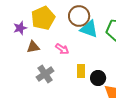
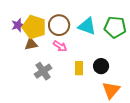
brown circle: (79, 16) -> (59, 25), moved
yellow pentagon: (43, 18) -> (34, 27), moved, turned -30
black circle: (98, 78) -> (101, 66), moved

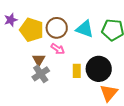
purple star: (18, 25) -> (11, 20), moved
brown triangle: (31, 44) -> (39, 60), moved, turned -48
black circle: (101, 66) -> (99, 69), size x1.6

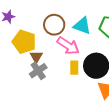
yellow pentagon: (32, 30) -> (24, 42), moved
pink arrow: (58, 49) -> (68, 46), moved, size x1.6

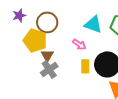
brown circle: (54, 25) -> (47, 22), moved
pink arrow: (68, 46) -> (79, 44), size x0.6

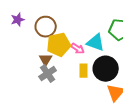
cyan triangle: (93, 24) -> (96, 43), moved
yellow pentagon: (35, 40) -> (59, 45), moved, turned -30

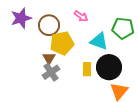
purple star: (18, 20) -> (21, 18), size x1.5
pink arrow: (78, 49) -> (81, 16), moved

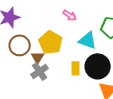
brown circle: (49, 25) -> (20, 45), moved
yellow pentagon: (62, 43) -> (51, 42), turned -30

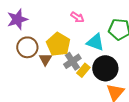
yellow rectangle: (76, 68) -> (83, 70), turned 40
gray cross: (40, 71) -> (72, 61), moved

